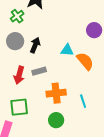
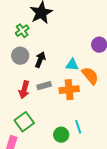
orange cross: (56, 93) -> (69, 90), moved
cyan line: (83, 101) -> (78, 127), moved
green square: (19, 107) -> (24, 122), turned -30

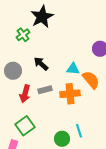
gray circle: (20, 56) -> (13, 71), moved
black arrow: (40, 60) -> (41, 64), turned -70

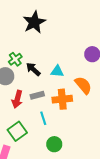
green cross: (23, 35) -> (15, 59), moved
cyan triangle: (73, 69) -> (57, 71), moved
cyan line: (79, 131) -> (43, 118), moved

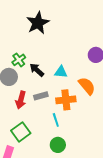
cyan line: (43, 118) -> (56, 120), moved

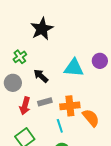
green cross: (19, 60) -> (20, 57), moved
cyan triangle: (61, 72) -> (74, 68), moved, size x1.5
orange semicircle: (87, 86) -> (91, 118), moved

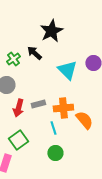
black star: (42, 29) -> (51, 31), moved
cyan triangle: (74, 68) -> (67, 70), turned 40
black arrow: (41, 76) -> (34, 53), moved

